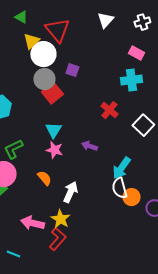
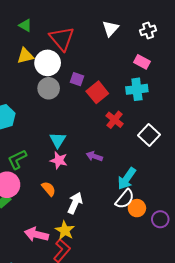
yellow triangle: (31, 41) -> (25, 56), moved, turned 30
red square: (52, 93) -> (97, 92), moved
white semicircle: (119, 188) -> (125, 199), turned -125

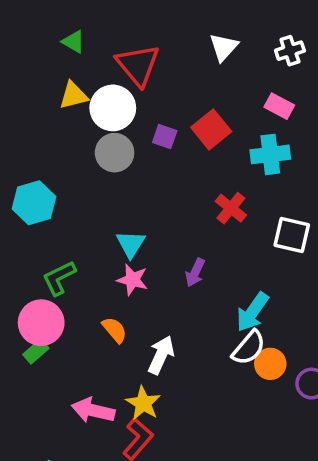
red square: (97, 92) -> (211, 129), moved
white square: (149, 135) -> (292, 235), turned -30
purple arrow: (94, 156) -> (195, 273), turned -84

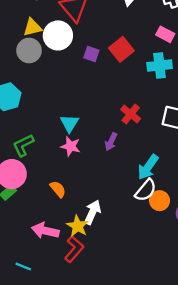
gray circle: (115, 153) -> (29, 51), moved
red cross: (231, 208) -> (131, 114), moved
orange semicircle: (115, 330) -> (58, 189), moved
white arrow: (161, 355) -> (93, 212), moved

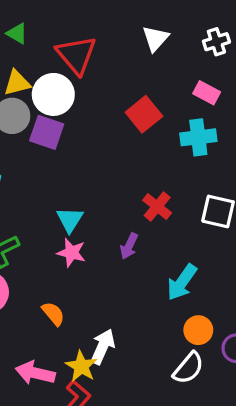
purple square: (91, 54) -> (47, 132), moved, size x1.5
white semicircle: (146, 190) -> (188, 368), moved

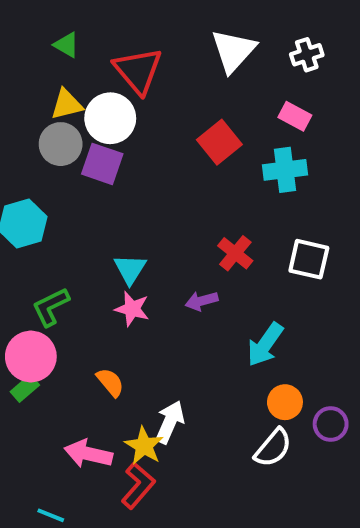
white triangle: (155, 38) -> (233, 51), size x1.4
purple arrow: (129, 246) -> (202, 301), turned 50

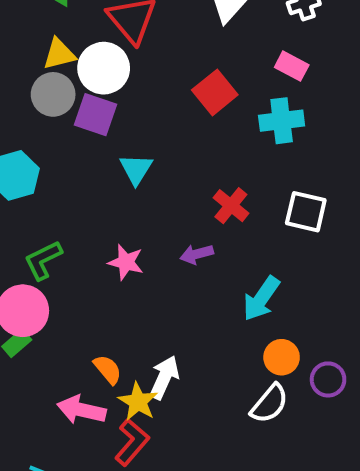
cyan triangle: (130, 269) -> (136, 169), moved
orange semicircle: (110, 382) -> (108, 369), moved

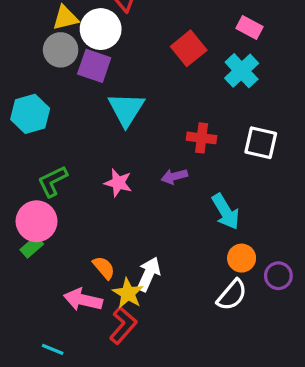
cyan cross: (282, 121) -> (242, 71), turned -36
cyan triangle: (136, 169) -> (126, 109), size x1.4
red cross: (231, 206) -> (202, 138), turned -32
cyan arrow: (261, 299) -> (226, 212), turned -66

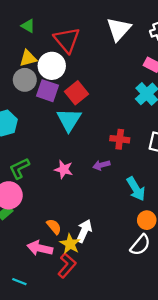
red square: (189, 48) -> (77, 93), moved

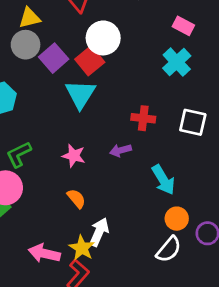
white circle: (52, 66) -> (103, 38), moved
purple square: (47, 91) -> (54, 58), turned 30
orange semicircle: (54, 227) -> (76, 199), moved

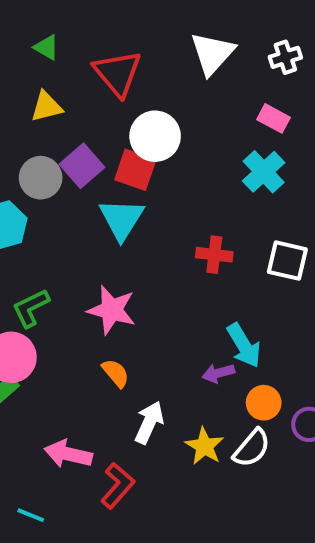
gray circle: (26, 45) -> (41, 178), moved
red square: (90, 61) -> (135, 170), turned -32
purple arrow: (121, 150) -> (218, 373), moved
pink star: (74, 156) -> (112, 310), size x1.4
yellow star: (82, 248) -> (204, 446), moved

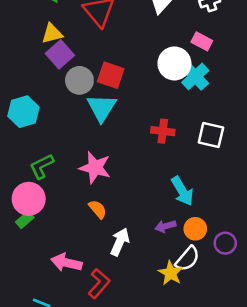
white circle: (155, 136) -> (174, 63), moved
purple square: (82, 166) -> (60, 54), moved
gray circle: (41, 178) -> (79, 80), moved
purple arrow: (218, 373) -> (165, 226), moved
yellow star: (204, 446) -> (171, 273), moved

